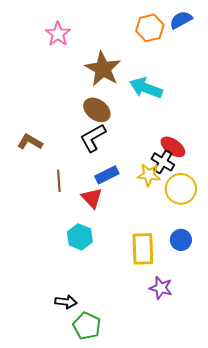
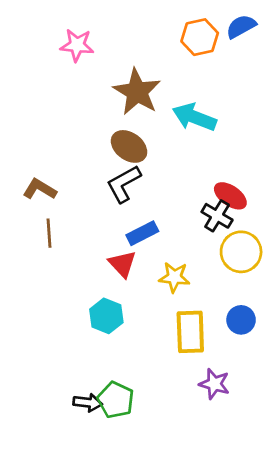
pink star: (58, 34) -> (77, 45), turned -30
yellow star: (149, 175) -> (174, 277), moved
brown line: (59, 181) -> (49, 233), moved
green pentagon: (87, 326) -> (116, 400), moved

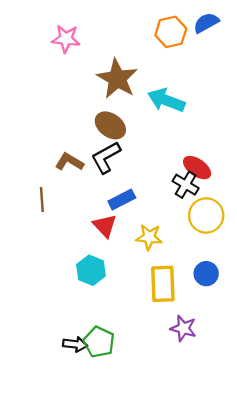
brown L-shape: (40, 189) -> (69, 162), moved

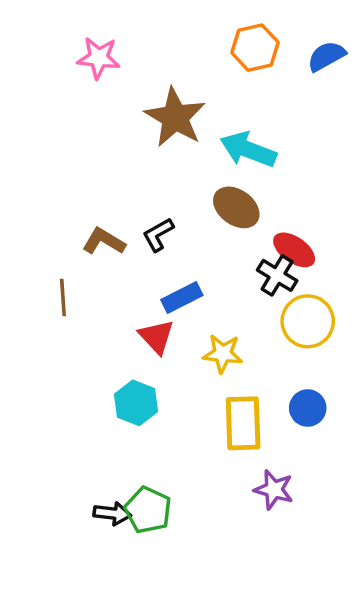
blue semicircle: (206, 23) -> (326, 56), moved
brown ellipse: (110, 125) -> (236, 207), moved
black L-shape: (106, 157) -> (158, 235), size x0.7

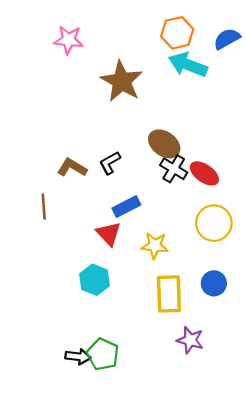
cyan arrow: (248, 150) -> (188, 65), moved
black cross: (277, 275) -> (174, 169), moved

